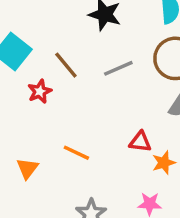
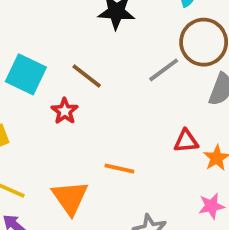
gray line: (118, 68) -> (164, 70), moved
orange triangle: (27, 168) -> (70, 198), size x1.5

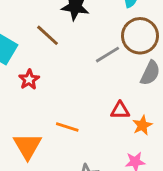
brown line: (87, 76) -> (47, 35), moved

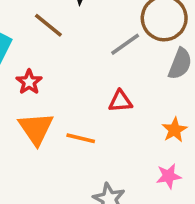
red triangle: (120, 110) -> (120, 101), moved
orange triangle: (28, 146) -> (36, 129), moved

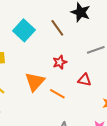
red star: (29, 82) -> (60, 62), moved

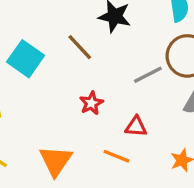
orange triangle: (35, 82) -> (56, 161), moved
orange line: (57, 94) -> (116, 156), moved

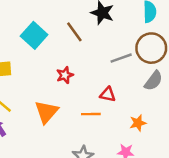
red star: (91, 103) -> (65, 75), moved
orange line: (116, 156) -> (91, 114), turned -30

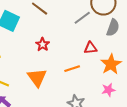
red triangle: (108, 94) -> (90, 48), moved
orange star: (138, 123) -> (111, 64), size x1.5

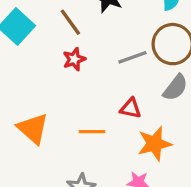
red star: (43, 44) -> (74, 59), moved
orange triangle: (37, 78) -> (33, 129), turned -30

